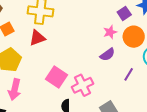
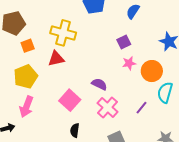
purple square: (124, 13) -> (124, 42), moved
purple semicircle: (107, 54) -> (99, 84), moved, turned -126
pink cross: (83, 85) -> (108, 107), moved, turned -30

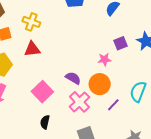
yellow cross: (63, 33) -> (31, 22), moved, size x0.7
purple square: (124, 42) -> (120, 43), moved
orange circle: (152, 71) -> (100, 84), moved

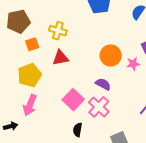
orange circle: (100, 84) -> (111, 56), moved
pink cross: (79, 102) -> (99, 107), moved

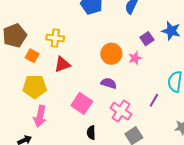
orange square: (32, 44) -> (32, 56), turned -32
yellow pentagon: (29, 75) -> (35, 87), turned 30
pink cross: (99, 107) -> (121, 111), moved

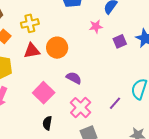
yellow cross: (55, 38) -> (30, 23), turned -30
orange circle: (111, 54) -> (57, 48), moved
pink star: (135, 58) -> (96, 26), moved

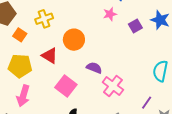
red triangle: (32, 51) -> (50, 56), moved, turned 48
purple line: (115, 103) -> (147, 103), moved
pink cross: (81, 108) -> (113, 86), moved

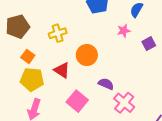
orange square: (20, 35) -> (28, 56), moved

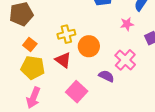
yellow cross: (58, 33) -> (66, 34), moved
pink cross: (124, 103) -> (125, 60), moved

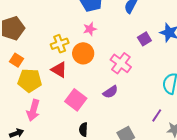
pink star: (127, 24) -> (90, 29), moved
orange square: (30, 44) -> (16, 60), moved
purple semicircle: (106, 76) -> (110, 92), moved, turned 126

